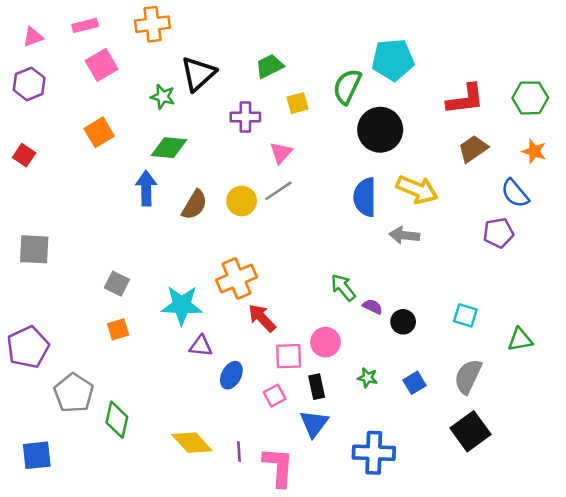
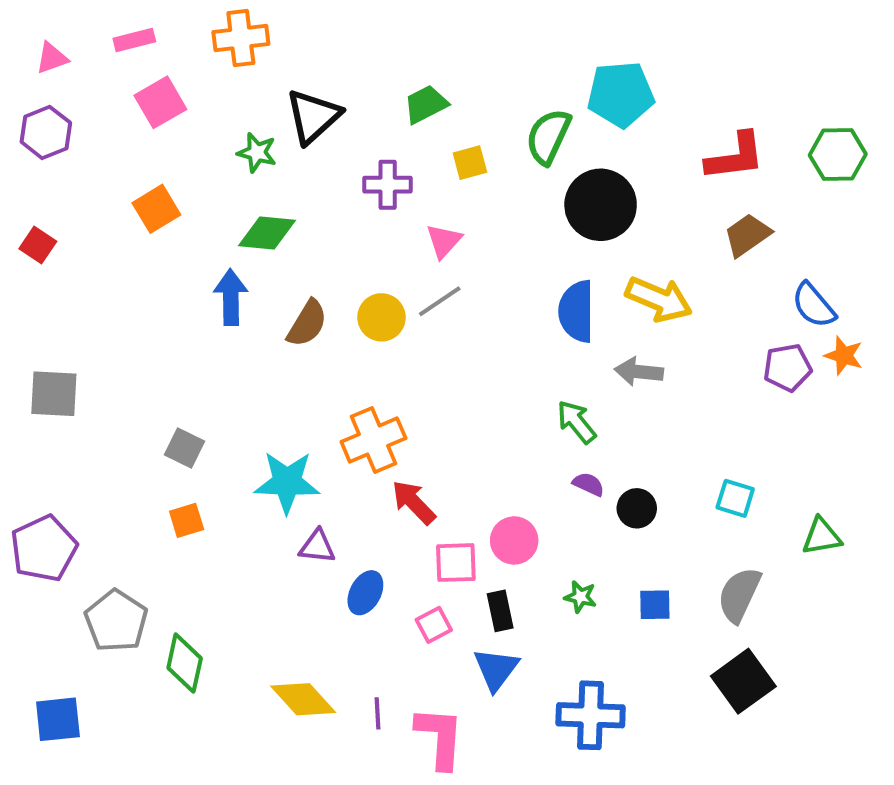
orange star: (534, 151) -> (844, 356), moved
green arrow: (343, 287) -> (576, 422), moved
blue square: (415, 383) -> (655, 605), turned 30

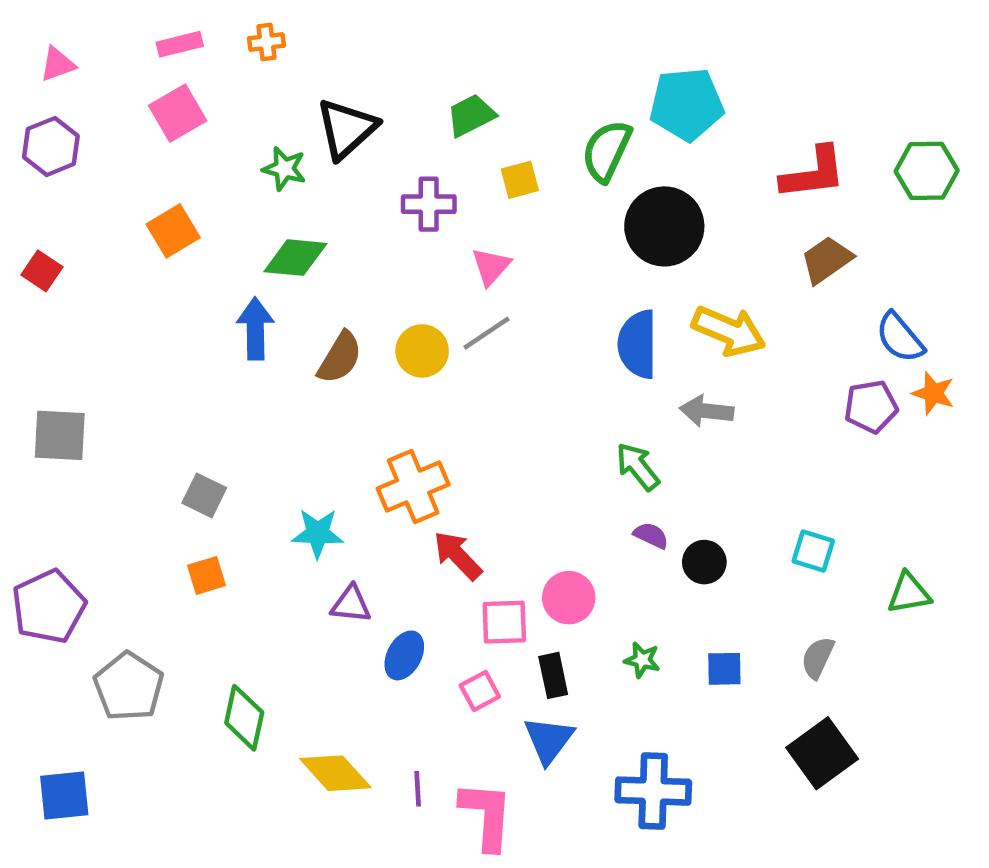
orange cross: (241, 38) -> (266, 42), size x0.6
pink rectangle: (134, 40) -> (180, 44), moved
cyan star: (287, 482) -> (318, 533), size x0.7
gray semicircle: (739, 595) -> (818, 658), size x0.7
green diamond: (185, 663) -> (244, 718), moved

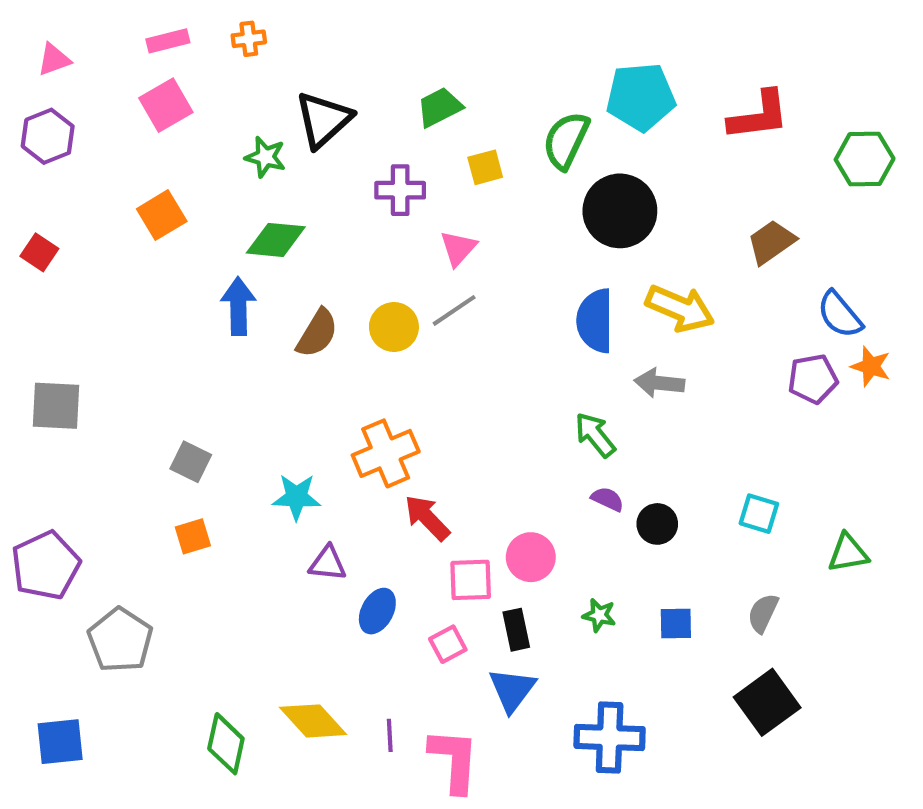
red L-shape: (813, 173) -> (759, 116), moved
green diamond: (244, 718) -> (226, 744), moved

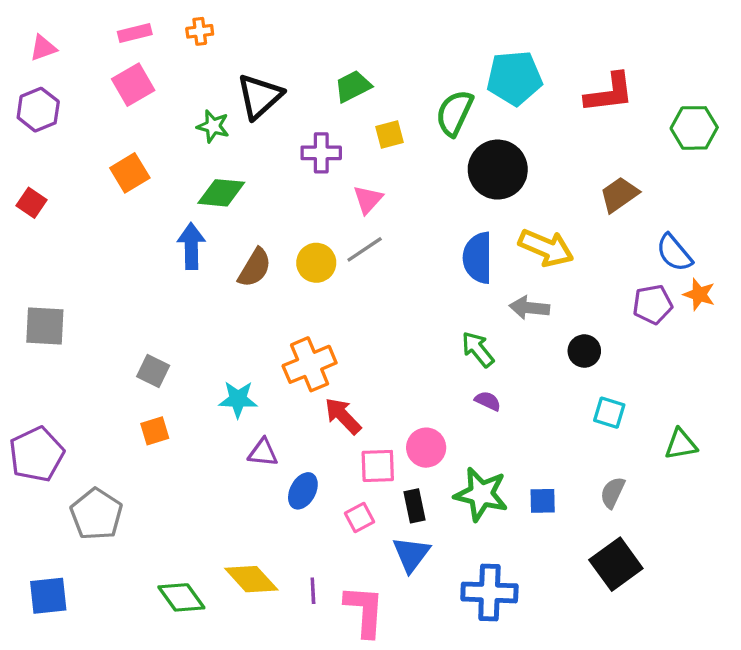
black circle: (657, 524) -> (584, 351), moved
green star: (599, 615) -> (481, 494), size x2.0
green diamond: (226, 744) -> (181, 597), turned -48

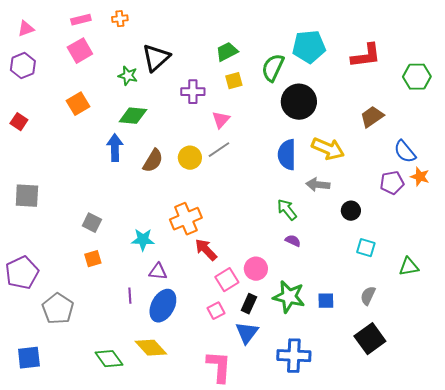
green trapezoid: (353, 86) -> (227, 52), moved
pink square: (378, 466) -> (227, 280), turned -30
blue ellipse: (303, 491) -> (163, 306), moved, size x1.5
black rectangle: (414, 506) -> (249, 304), turned 36
purple line: (313, 591) -> (130, 296), moved

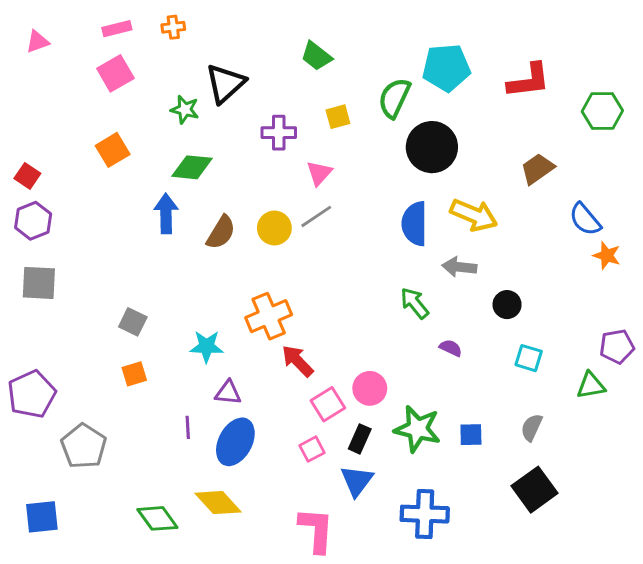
green trapezoid: (227, 52) -> (316, 56), moved, turned -115
purple hexagon: (23, 66) -> (33, 221), moved
purple pentagon: (392, 183) -> (617, 346), moved
purple semicircle: (293, 241) -> (451, 348), moved

